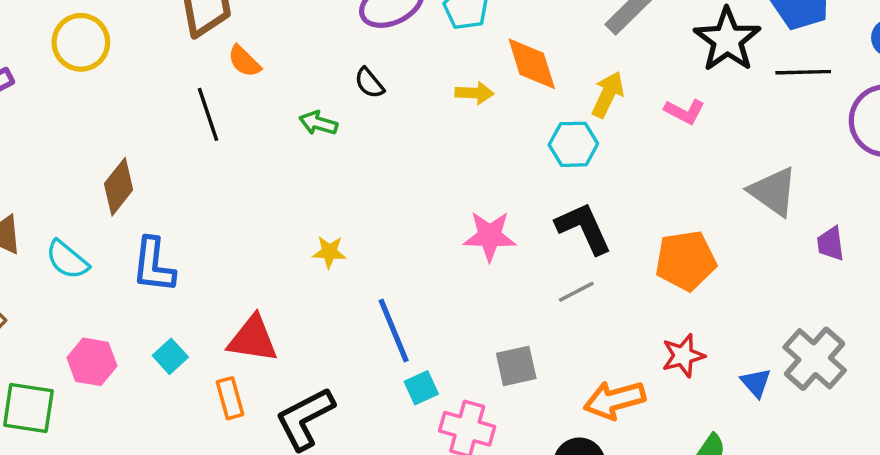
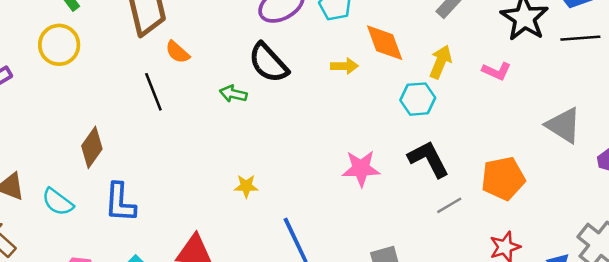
black semicircle: (369, 83) -> (268, 63), size x1.8
gray line: (576, 292) -> (449, 205), moved

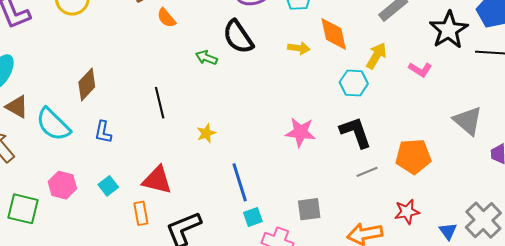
black line: (153, 92) -> (160, 103), moved
yellow star: (246, 186) -> (206, 133), turned -30
cyan semicircle: (58, 202) -> (53, 124), size x1.4
blue L-shape: (120, 202) -> (103, 132), size x0.7

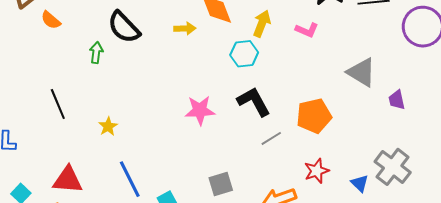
green arrow: (206, 58) -> (96, 53), turned 85
blue line: (240, 182) -> (130, 179), moved

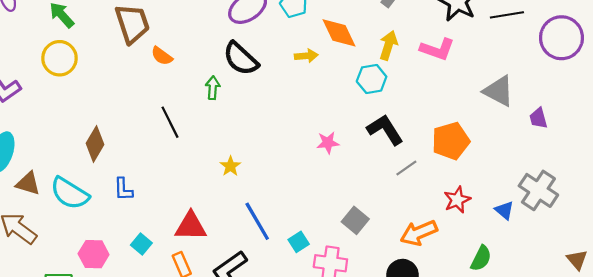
pink L-shape: (307, 30) -> (437, 49), size x1.4
black line: (58, 104) -> (170, 122), moved
pink star: (200, 110) -> (328, 143), size x0.7
gray square: (221, 184) -> (355, 220), turned -30

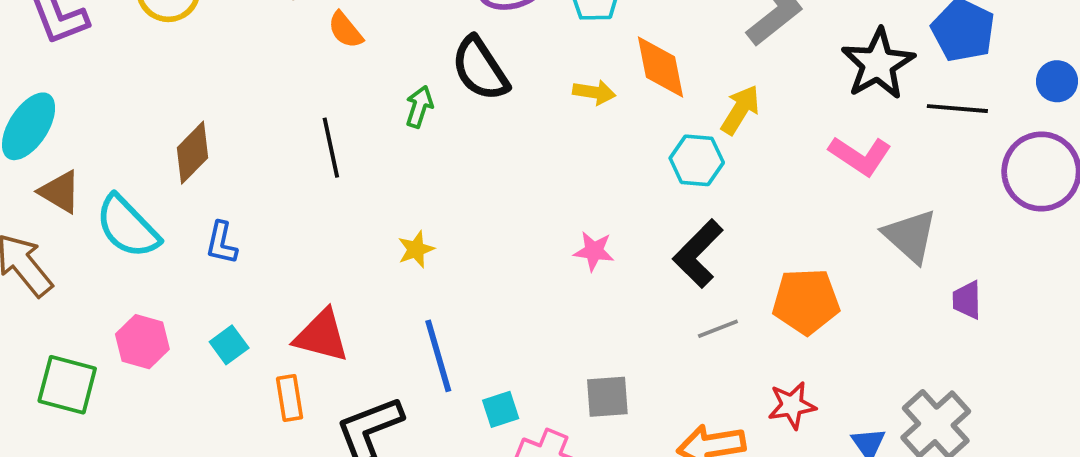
pink L-shape: (437, 49) -> (860, 156), moved
black L-shape: (385, 130) -> (698, 254), turned -117
gray square: (355, 220) -> (607, 397), turned 32

